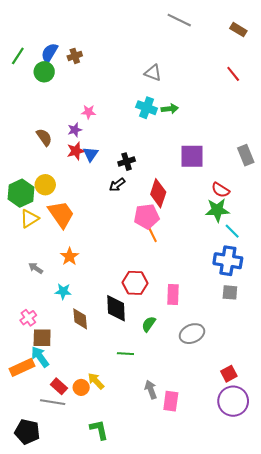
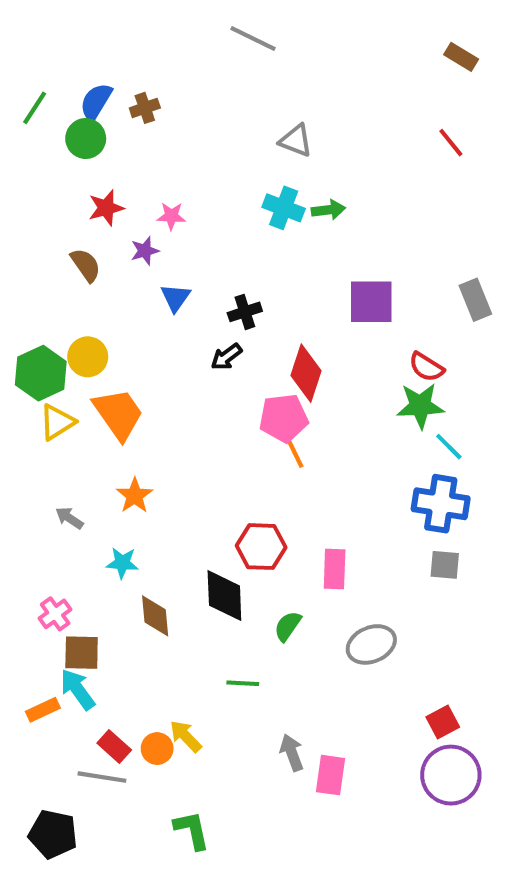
gray line: (179, 20) -> (253, 39), moved
red star: (76, 151) -> (106, 208), moved
orange rectangle: (22, 367) -> (43, 710), size x0.7

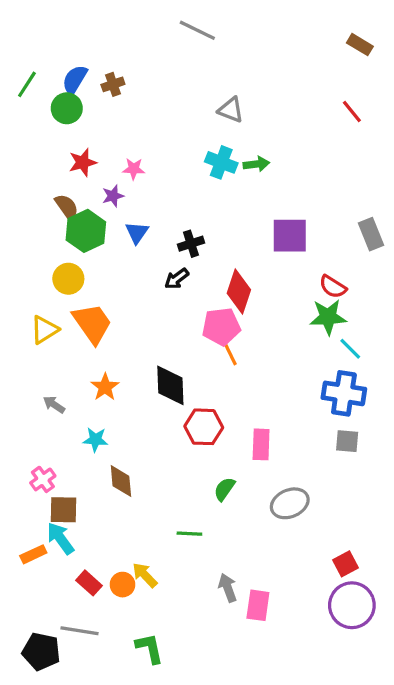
green hexagon: (41, 373) -> (86, 231), moved
black diamond: (224, 596) -> (170, 385), moved
gray line: (102, 777) -> (79, 631), moved

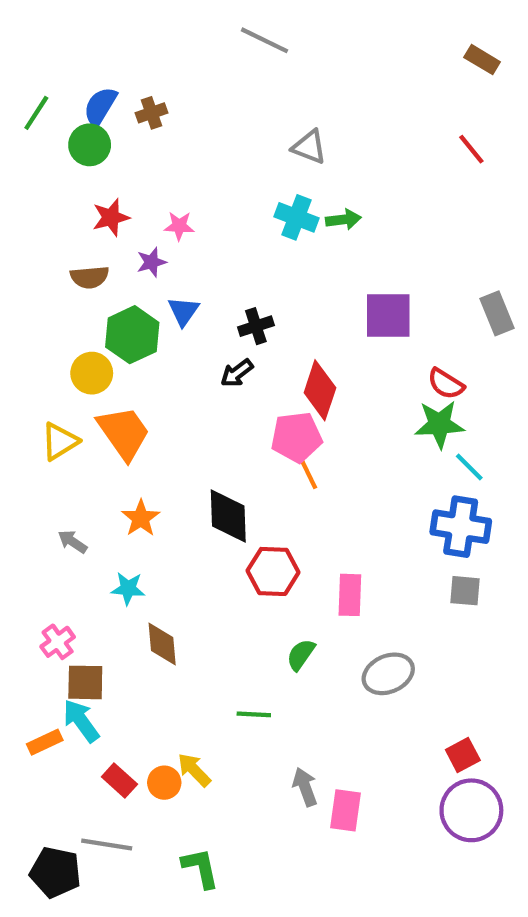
brown semicircle: (67, 207) -> (90, 277), turned 120
green hexagon: (86, 231) -> (132, 335), moved

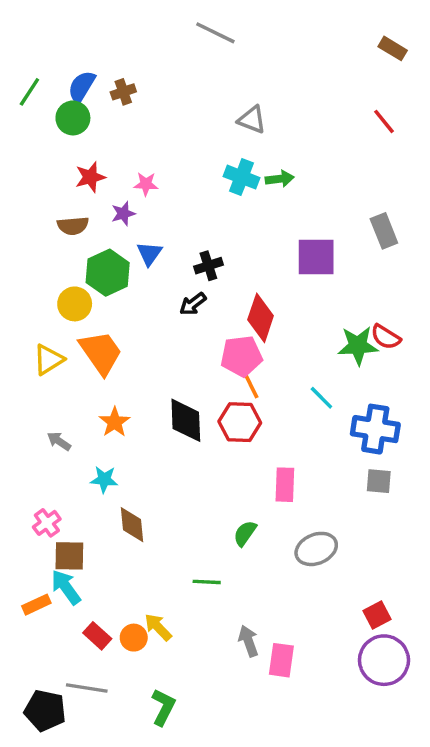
gray rectangle: (497, 313) -> (384, 231), moved
red semicircle: (446, 384) -> (386, 337), moved
cyan line: (469, 467) -> (321, 398), moved
red hexagon: (273, 571) -> (240, 422), moved
green L-shape: (201, 868) -> (163, 707), turned 39

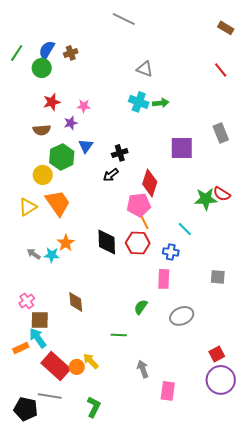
blue cross: (375, 429) -> (171, 252), moved, size x0.6
cyan star: (104, 479) -> (52, 255), moved
red rectangle: (97, 636) -> (56, 366), size x1.8
pink rectangle: (281, 660) -> (168, 391), moved

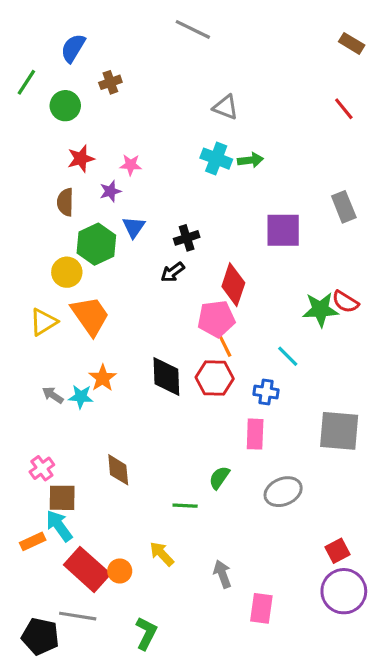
blue semicircle: (47, 50) -> (73, 48), moved
brown semicircle: (42, 130) -> (65, 202), turned 96
gray square: (218, 277) -> (339, 431), size x1.8
green line: (119, 335) -> (185, 506), moved
yellow arrow: (91, 361) -> (162, 554), moved

